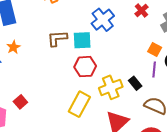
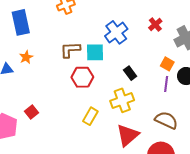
red hexagon: (85, 67) -> (82, 77), moved
black rectangle: (135, 83) -> (130, 73), moved
yellow rectangle: (79, 104) -> (90, 116), size x0.7

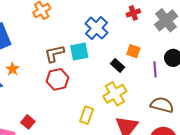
red cross: (155, 25) -> (133, 13), turned 32
orange square: (167, 64) -> (133, 51), moved
red hexagon: (82, 77) -> (57, 79), moved

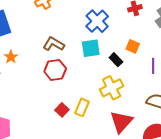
cyan square: (79, 52) -> (91, 48), moved
brown L-shape: (54, 54) -> (54, 44), turned 40
red square: (28, 122) -> (62, 110), moved

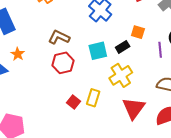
cyan square: (91, 48) -> (98, 51), moved
black rectangle: (116, 60) -> (123, 47), turned -72

